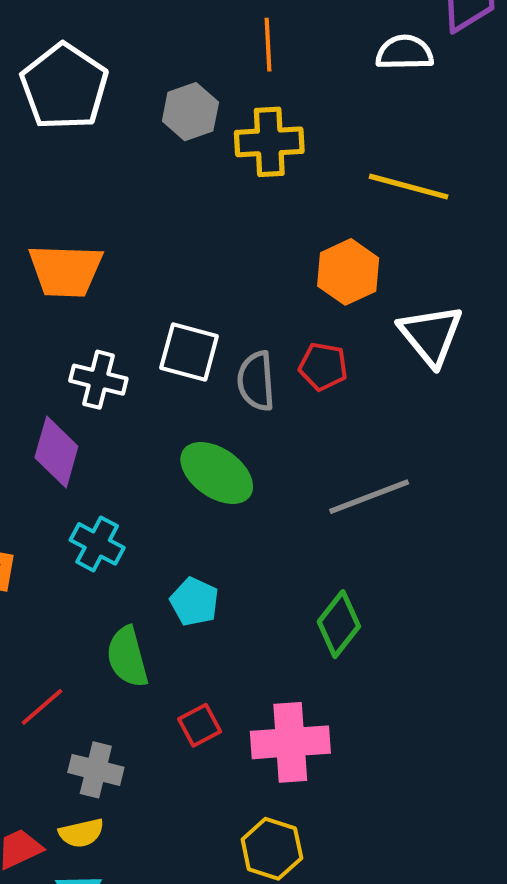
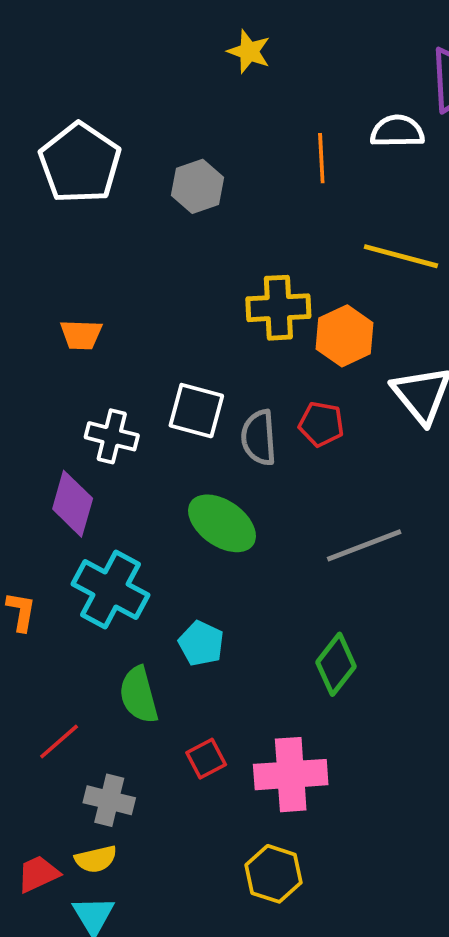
orange line: (268, 45) -> (321, 158), moved
yellow cross: (269, 142) -> (278, 308), moved
orange trapezoid: (66, 271) -> (81, 335), size x0.6
cyan cross: (97, 544) -> (111, 590), size x1.5

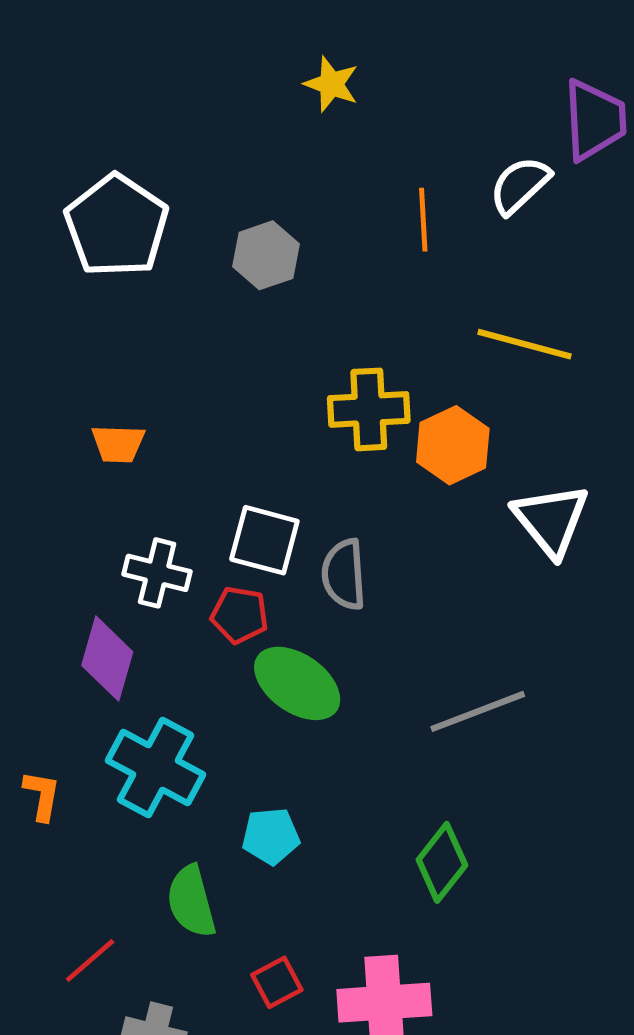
white semicircle: (397, 131) -> (520, 185), turned -42
red pentagon: (321, 424) -> (240, 615), moved
cyan pentagon: (201, 643) -> (271, 836), turned -30

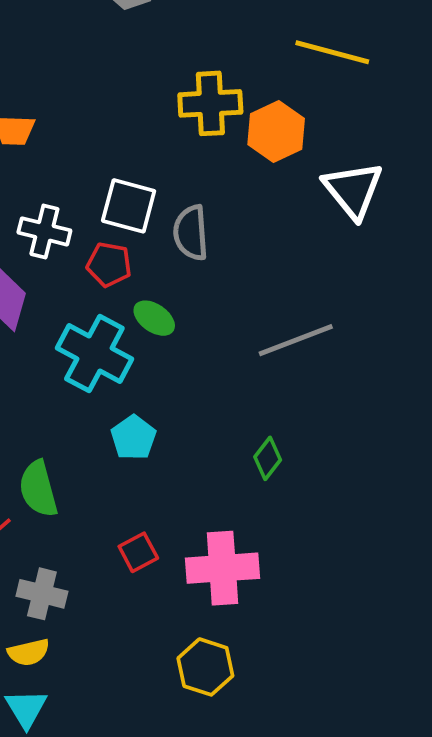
green ellipse: (297, 683) -> (154, 318), size x0.6
cyan cross: (155, 768) -> (94, 353), moved
cyan pentagon: (271, 836) -> (133, 438), turned -30
green diamond: (442, 862) -> (268, 458), size x0.7
green semicircle: (191, 901) -> (38, 489), moved

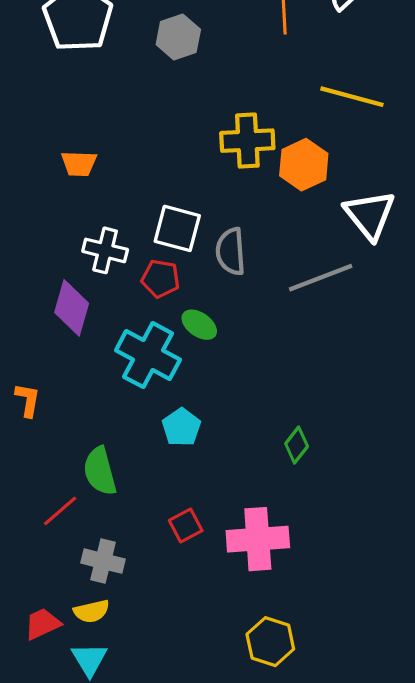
gray line: (296, 340) -> (321, 278), moved
yellow hexagon: (205, 667) -> (270, 642), moved

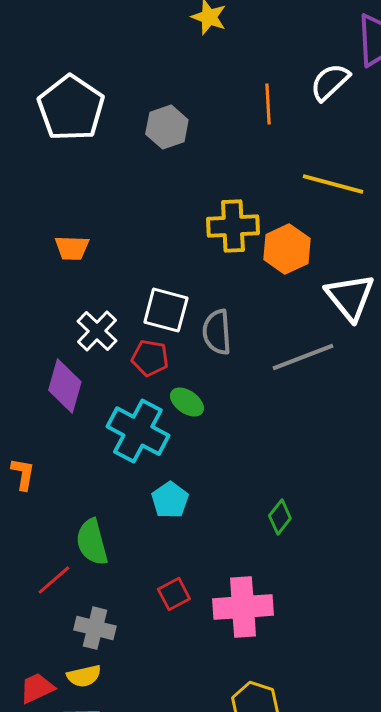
white cross: (105, 250) -> (97, 331), turned 30

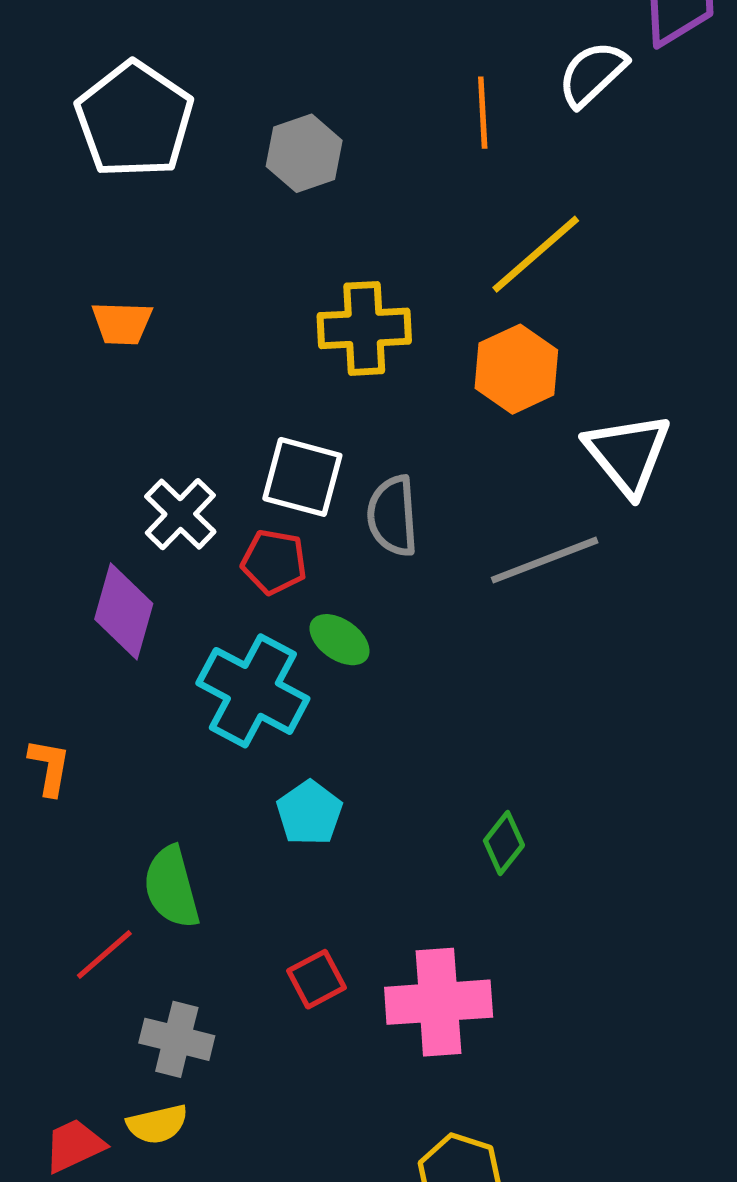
yellow line: (333, 184) -> (536, 254), moved, turned -56
yellow cross: (233, 226) -> (364, 328), moved
orange trapezoid: (72, 248) -> (122, 323), moved

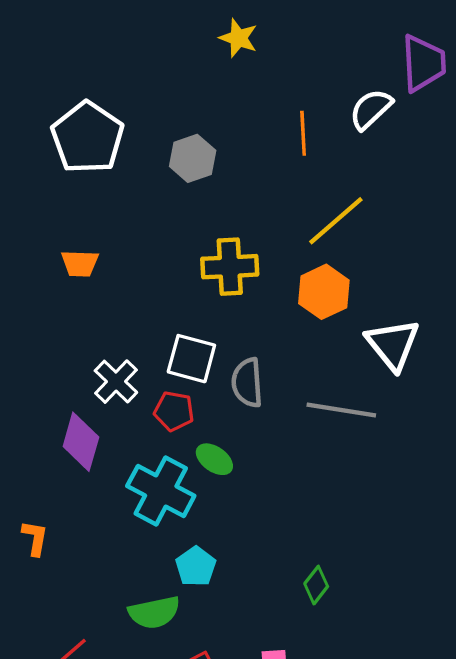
gray line: (545, 560) -> (341, 410), turned 30
green semicircle: (171, 887) -> (154, 612), moved, turned -87

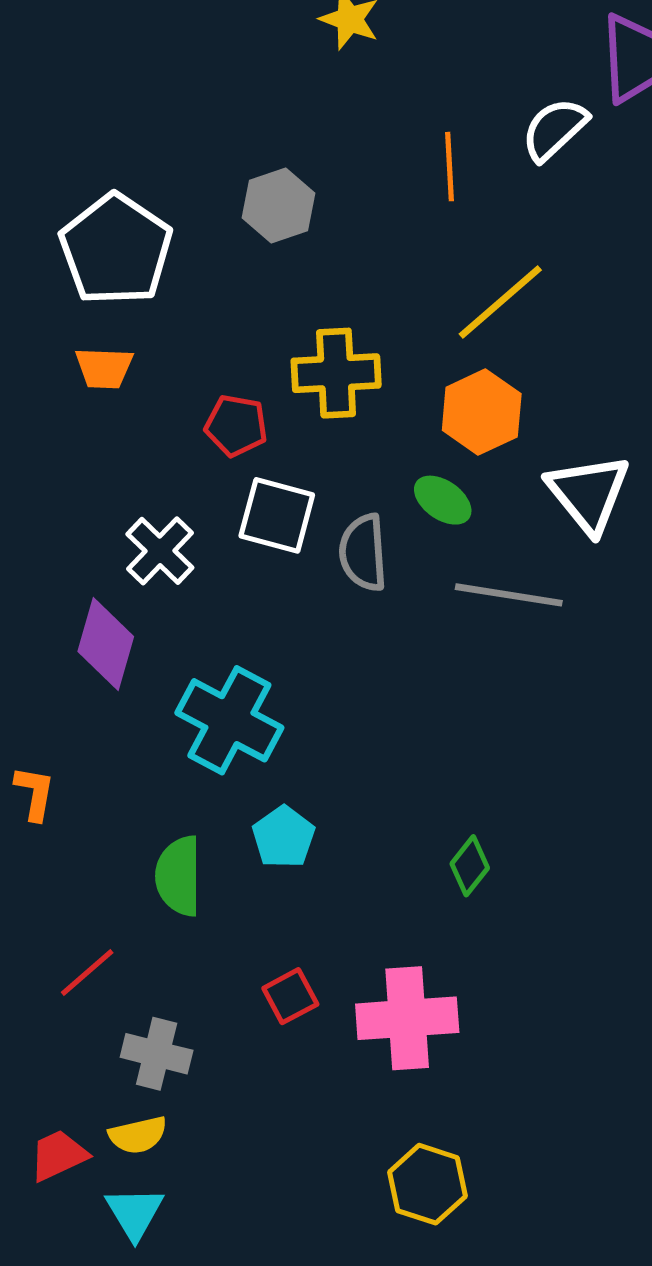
white pentagon: (88, 138) -> (116, 250), moved
red pentagon: (174, 411) -> (236, 426), moved
green ellipse: (214, 459) -> (443, 500), moved
green semicircle: (154, 612) -> (179, 876), moved, turned 102

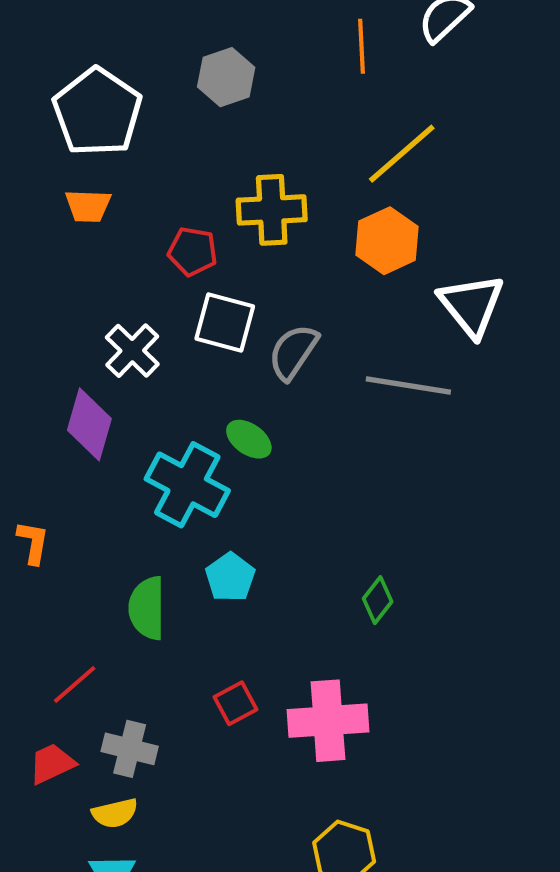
green ellipse: (443, 500) -> (249, 439), moved
gray semicircle: (363, 553) -> (293, 352), turned 38
red trapezoid: (58, 1155) -> (52, 764), moved

